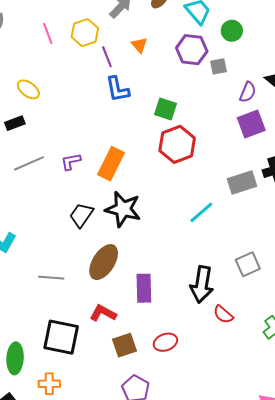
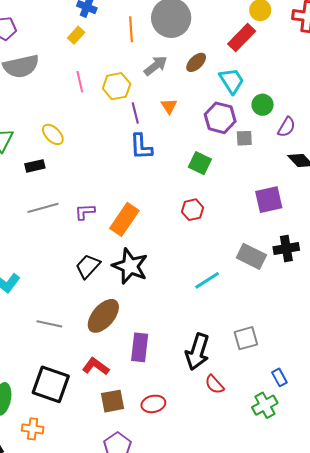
purple semicircle: (248, 92) -> (287, 127), moved
green square: (165, 109) -> (200, 163), moved
red hexagon: (177, 144) -> (193, 210), size x0.6
gray rectangle: (242, 182) -> (251, 256), turned 36

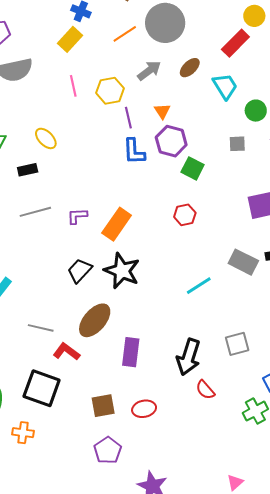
orange line: (131, 29) -> (125, 34), turned 60
yellow rectangle: (76, 35) -> (70, 39), size x1.4
purple hexagon: (220, 118) -> (171, 141), moved
red L-shape: (96, 366) -> (66, 352), moved

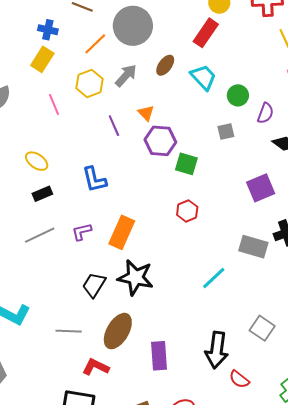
yellow hexagon: (110, 91) -> (89, 84), moved
blue L-shape: (134, 151) -> (94, 179), moved
black rectangle: (28, 170) -> (42, 194), moved
gray line: (41, 328) -> (69, 331), moved
gray square: (237, 344) -> (262, 328), turned -30

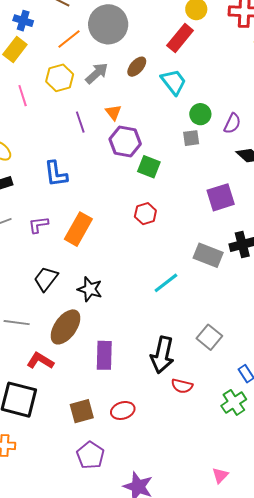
green circle: (238, 95) -> (200, 114), moved
black star: (135, 277) -> (90, 289), moved, size x0.7
red semicircle: (239, 379) -> (182, 386), turned -30

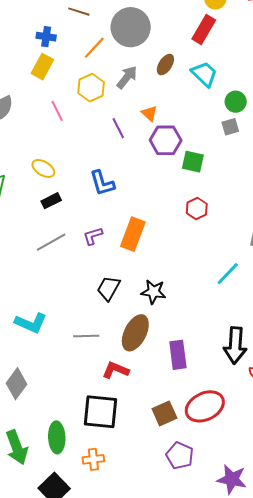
red ellipse: (123, 410) -> (205, 406), size x1.6

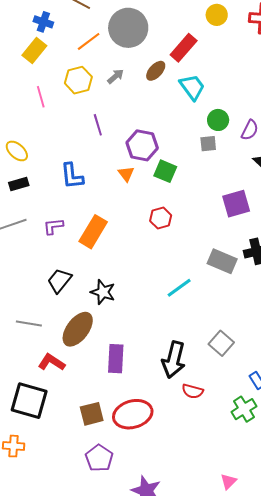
red rectangle: (204, 30) -> (184, 48), moved
gray arrow: (127, 77) -> (116, 76), size x0.7
orange triangle: (149, 113) -> (126, 174), moved

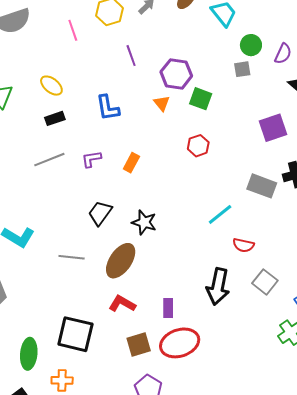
orange rectangle: (93, 232) -> (131, 163), size x0.6
gray square: (221, 343) -> (265, 282), moved
purple rectangle: (116, 359) -> (168, 308), moved, size x0.7
red L-shape: (51, 362) -> (122, 304), moved
red semicircle: (193, 391) -> (243, 245), moved

